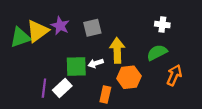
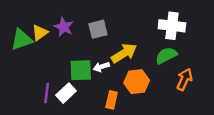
white cross: (162, 25) -> (172, 26), size x1.6
yellow triangle: (37, 31) -> (40, 33), size x0.7
yellow arrow: (117, 50) -> (124, 53), turned 60

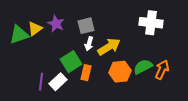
green semicircle: (166, 55) -> (143, 67), moved
white arrow: (101, 67) -> (89, 44), moved, turned -56
green square: (81, 70) -> (71, 62), turned -30
orange rectangle: (112, 100) -> (86, 73), moved

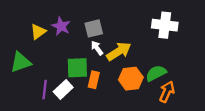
green triangle: (19, 35) -> (21, 62), moved
white arrow: (89, 44) -> (97, 48), turned 128
green square: (71, 62) -> (77, 68), turned 30
orange arrow: (162, 70) -> (167, 92), moved

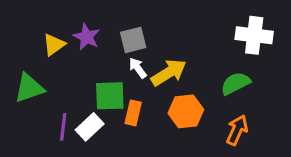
white cross: (165, 25) -> (254, 35), moved
green semicircle: (156, 73) -> (236, 83), moved

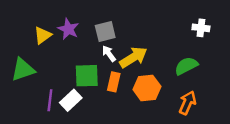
white cross: (254, 35) -> (201, 28), size x0.6
orange rectangle: (133, 113) -> (114, 82), moved

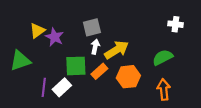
purple star: (68, 29) -> (54, 37), moved
white arrow: (109, 54) -> (95, 47), turned 48
orange rectangle: (114, 82) -> (99, 71), turned 35
orange arrow: (187, 103) -> (164, 90), turned -30

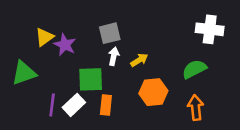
white cross: (175, 24) -> (210, 29), size x1.5
yellow arrow: (117, 50) -> (139, 60), size x0.6
orange rectangle: (99, 71) -> (106, 105), moved, turned -42

